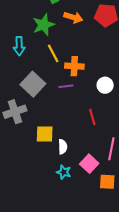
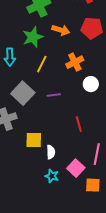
yellow line: (53, 53) -> (42, 64), turned 54
orange cross: (74, 66) -> (75, 62), moved, turned -30
white circle: (105, 85) -> (91, 84), moved

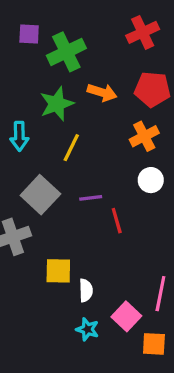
orange cross: (75, 62) -> (144, 136), moved
red line: (79, 124) -> (117, 221), moved

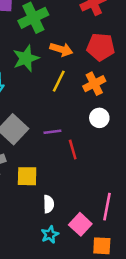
yellow line: (71, 148) -> (59, 81), moved
yellow square: (58, 271) -> (27, 176), moved
cyan star: (87, 329) -> (50, 234), turned 30

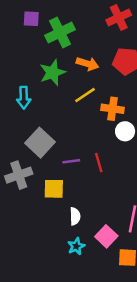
yellow line: (59, 81) -> (85, 95), turned 30
orange cross: (94, 84) -> (113, 109), moved, turned 35
purple line: (52, 132) -> (71, 161), moved

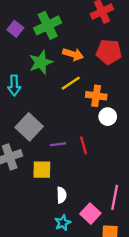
purple square: (31, 19) -> (15, 29), moved, turned 35

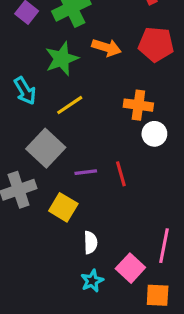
yellow line: (71, 83) -> (70, 105), moved
cyan arrow: (14, 85) -> (25, 91), turned -30
yellow square: (42, 170) -> (63, 207), turned 30

